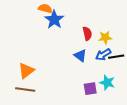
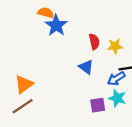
blue arrow: (103, 55) -> (116, 79), moved
brown line: (25, 90) -> (23, 106), turned -42

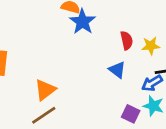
purple square: (98, 105) -> (131, 114), turned 35

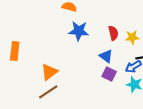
blue star: (83, 22) -> (79, 31), moved, turned -30
purple square: (131, 114) -> (109, 74), moved

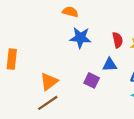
blue triangle: (106, 56) -> (110, 65), turned -40
purple square: (109, 74) -> (92, 80), moved

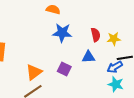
purple square: (92, 80) -> (64, 69), moved

